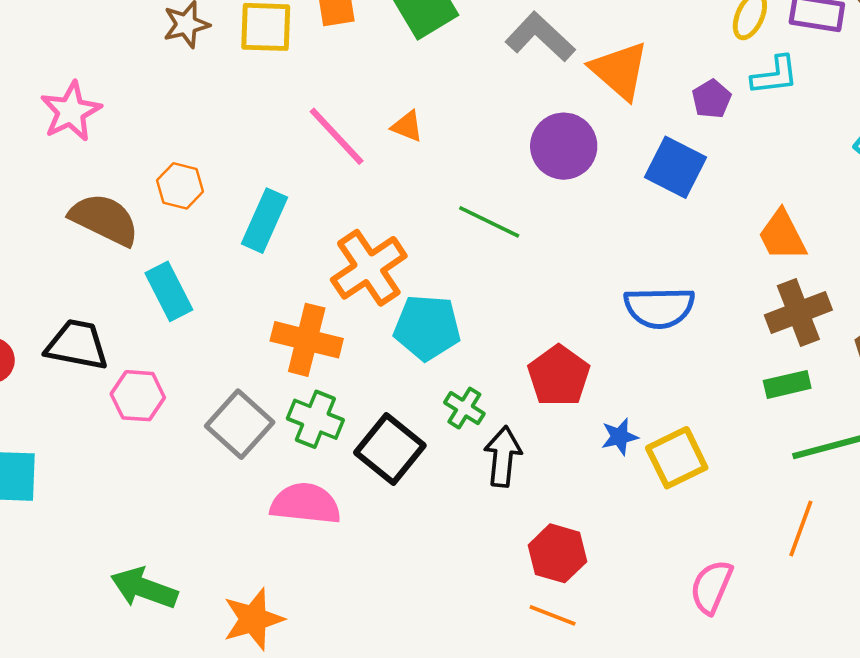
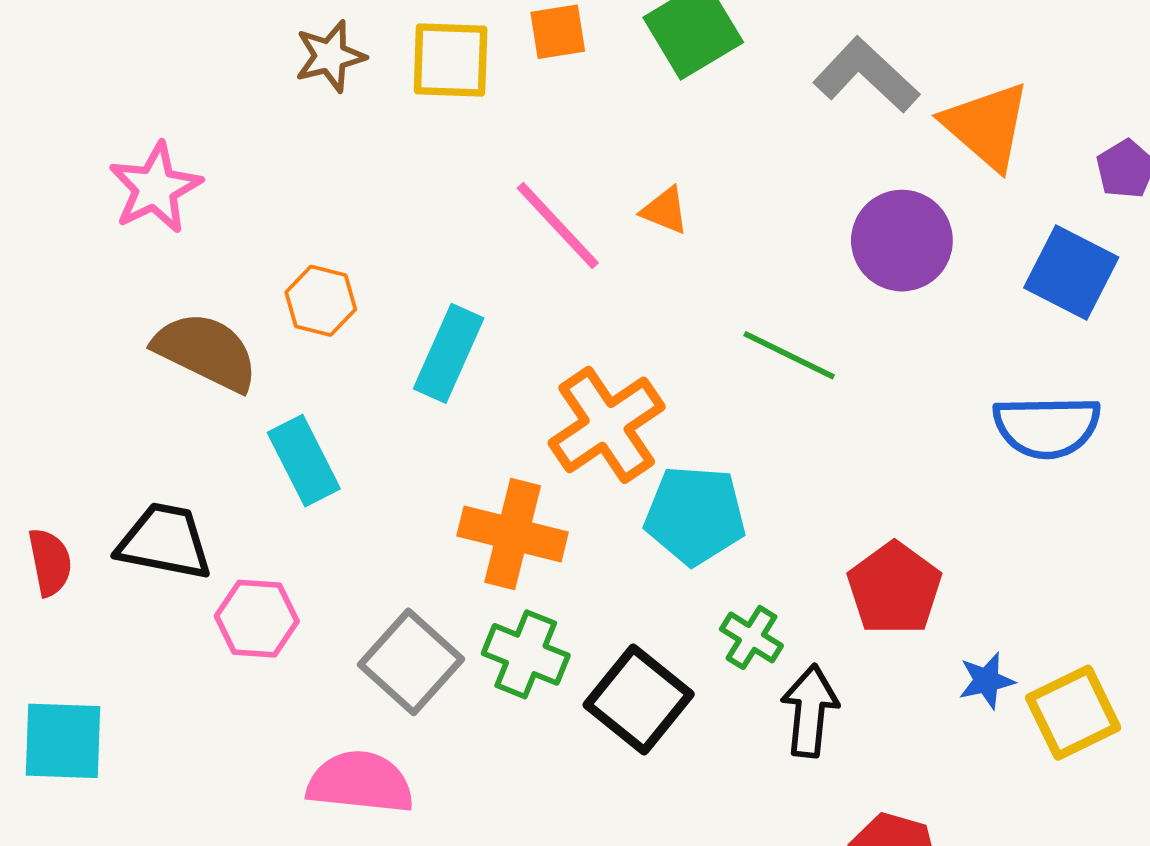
blue semicircle: (659, 308) -> (1047, 427), moved
pink semicircle: (305, 504) -> (360, 782), moved

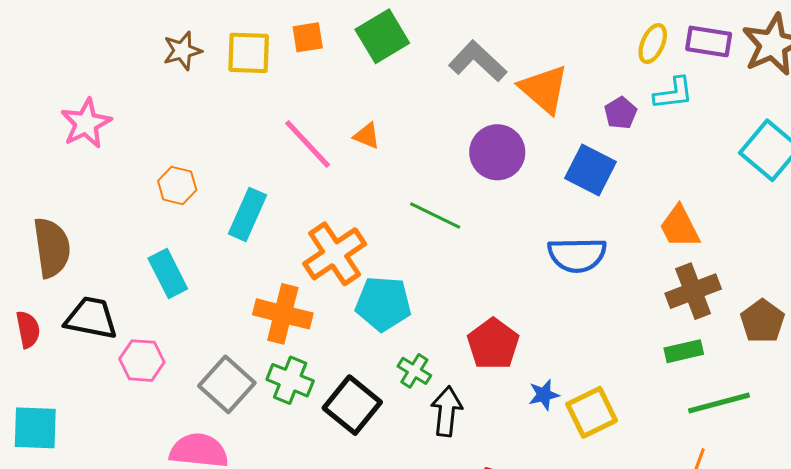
brown semicircle: (206, 352) -> (52, 248), moved, turned 56

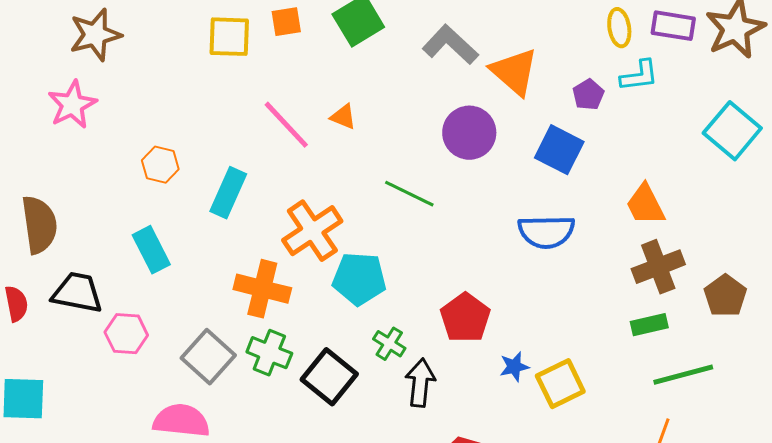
yellow ellipse: (653, 44) -> (619, 28), turned -33
brown star: (182, 51) -> (95, 35), moved, size x1.4

